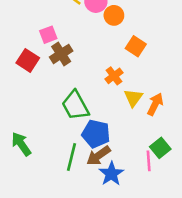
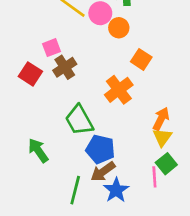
orange cross: (114, 76) -> (119, 90), size x1.5
yellow triangle: (133, 98) -> (162, 137), moved
green arrow: (21, 144) -> (38, 151), moved
green line: (71, 157) -> (75, 190), moved

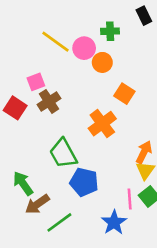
brown arrow: (103, 172) -> (37, 204), moved
pink line: (154, 177) -> (130, 199), moved
green line: (75, 190) -> (59, 222), turned 40
blue star: (116, 190) -> (114, 222), moved

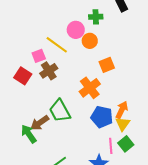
yellow line: (55, 42) -> (57, 45), moved
orange square: (124, 94) -> (107, 65), turned 35
blue pentagon: (84, 182) -> (102, 117), moved
brown arrow: (37, 204) -> (40, 123), moved

